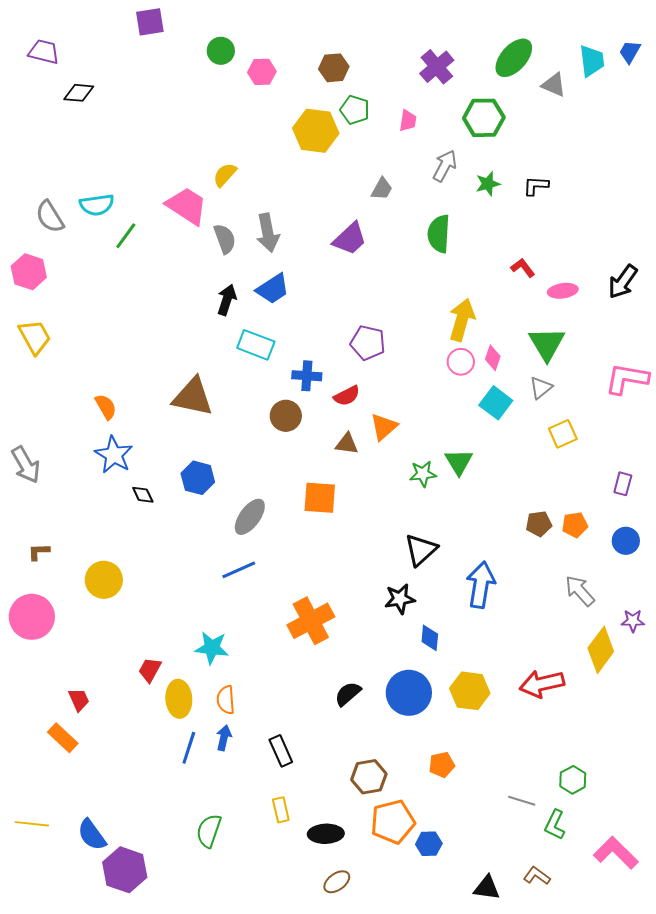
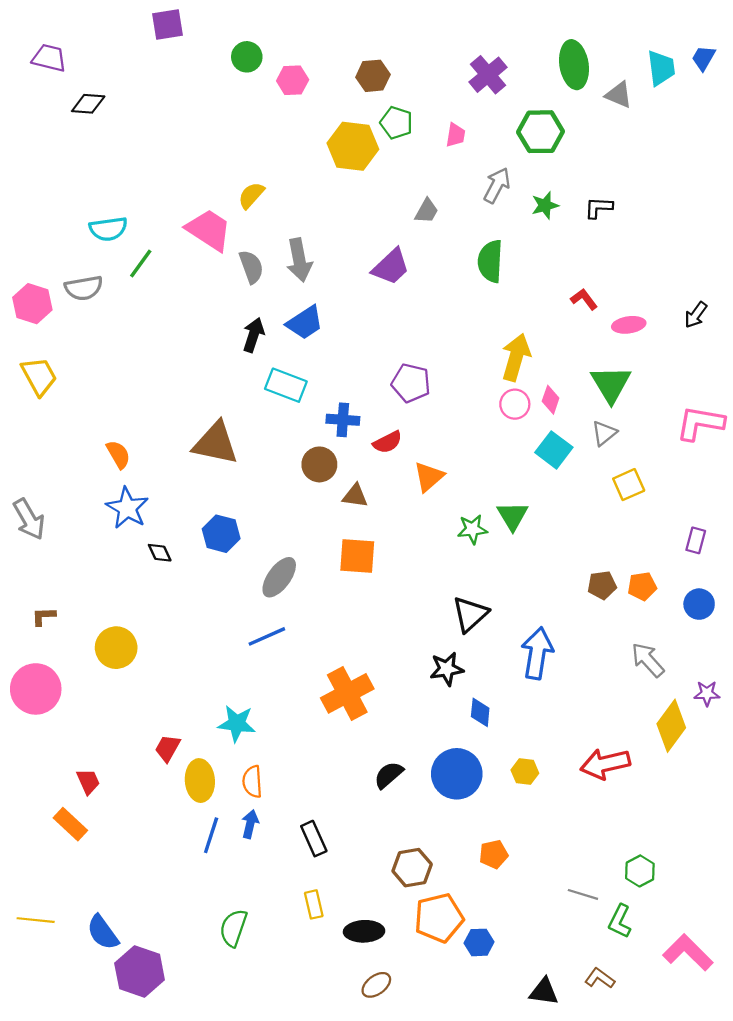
green ellipse: (514, 58) -> (574, 65), turned -51
gray semicircle: (50, 217) -> (84, 288), moved, turned -68
black arrow: (623, 282) -> (696, 315), size x0.7
brown triangle: (347, 444) -> (355, 496), moved
yellow hexagon: (470, 691) -> (525, 772), size x0.6

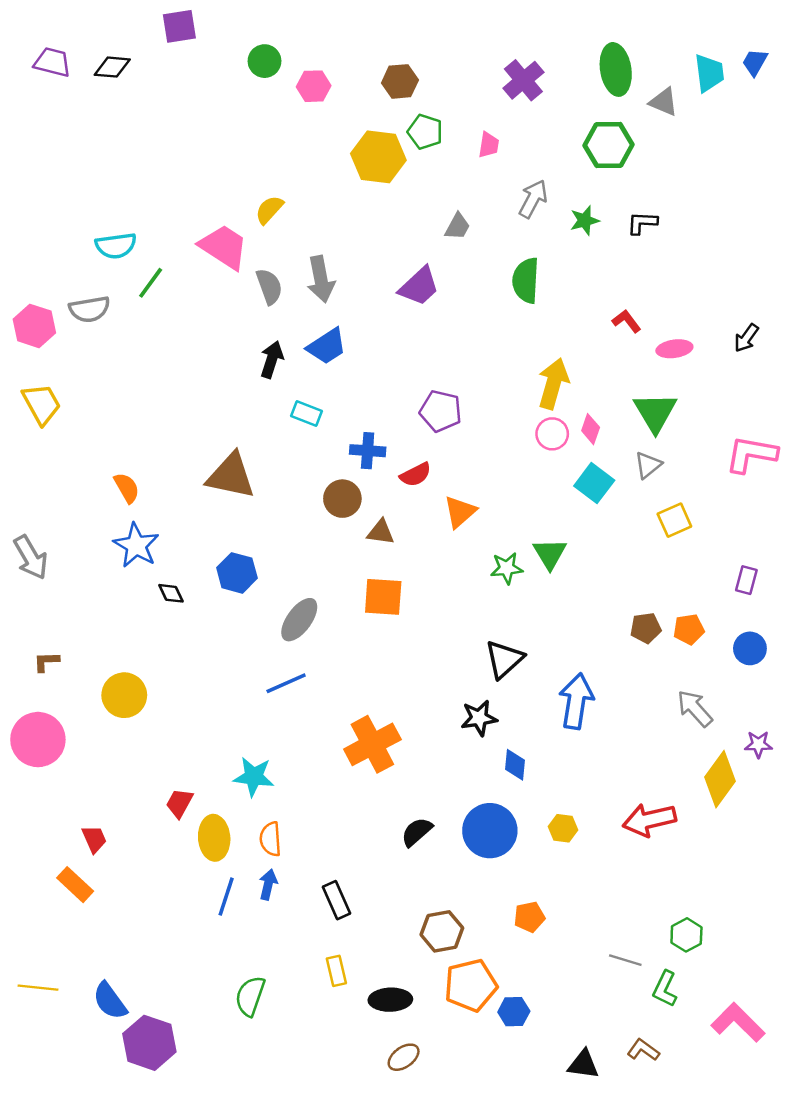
black diamond: (88, 104) -> (112, 67), moved
green hexagon: (540, 132) -> (609, 145), moved
cyan rectangle: (286, 385) -> (306, 413), size x0.7

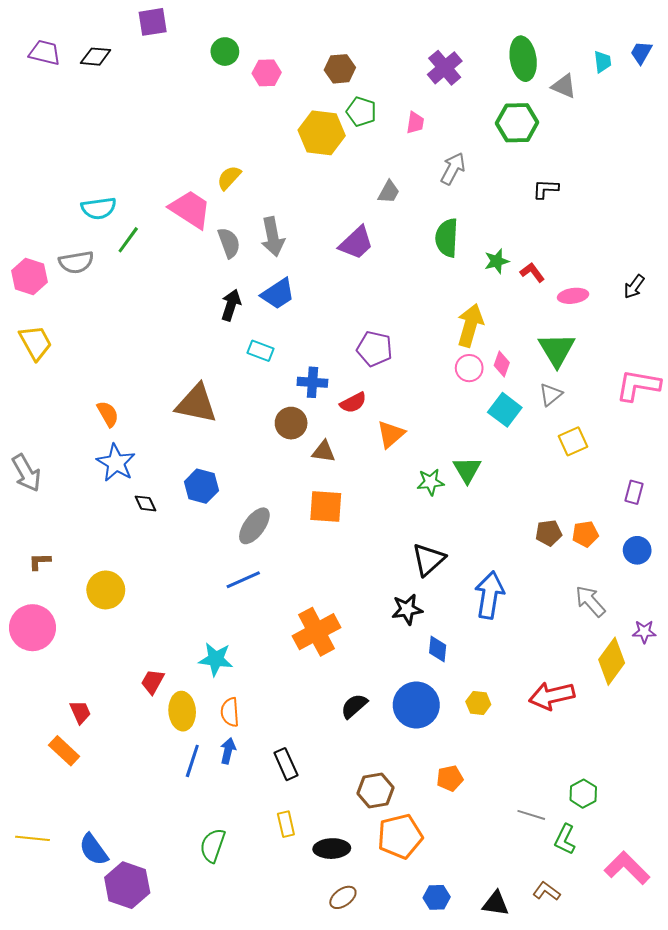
cyan trapezoid: (709, 73) -> (603, 62), size x0.7
green star: (585, 220) -> (497, 261), moved
blue hexagon: (514, 1012) -> (437, 897), moved

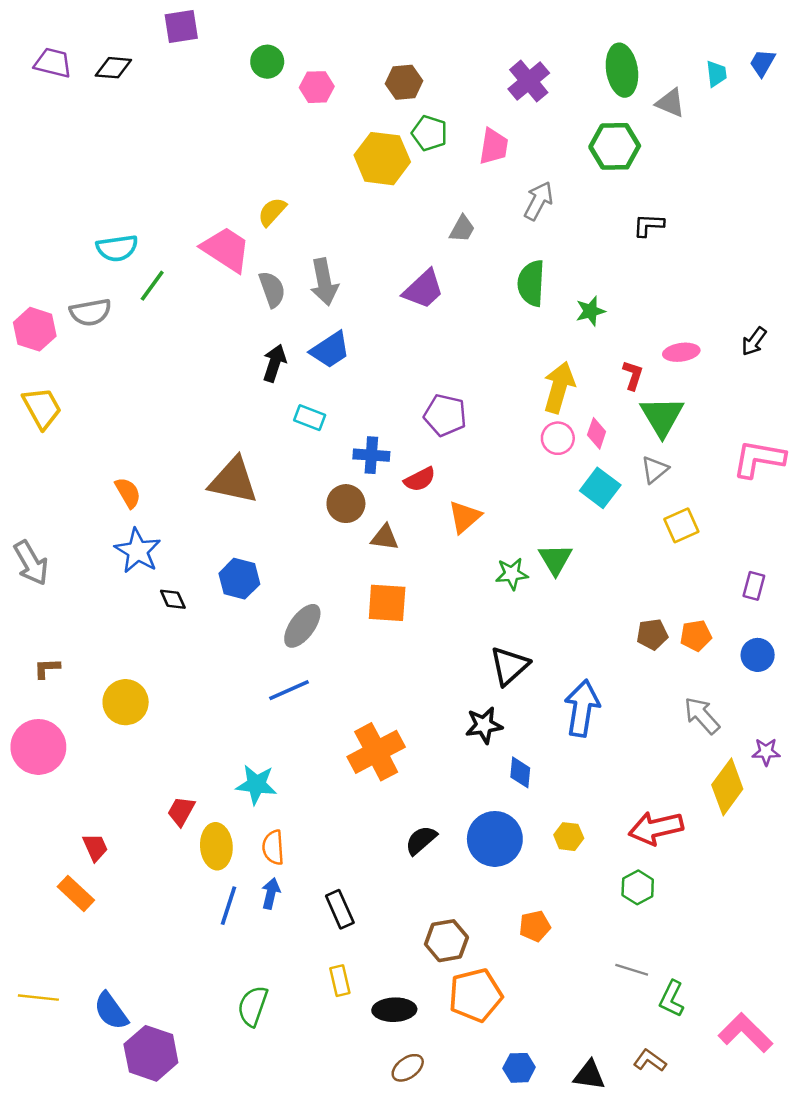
pink trapezoid: (415, 123) -> (494, 146), size x1.4
red L-shape: (532, 272) -> (633, 375), moved, turned 55
green hexagon: (583, 794) -> (638, 887), moved

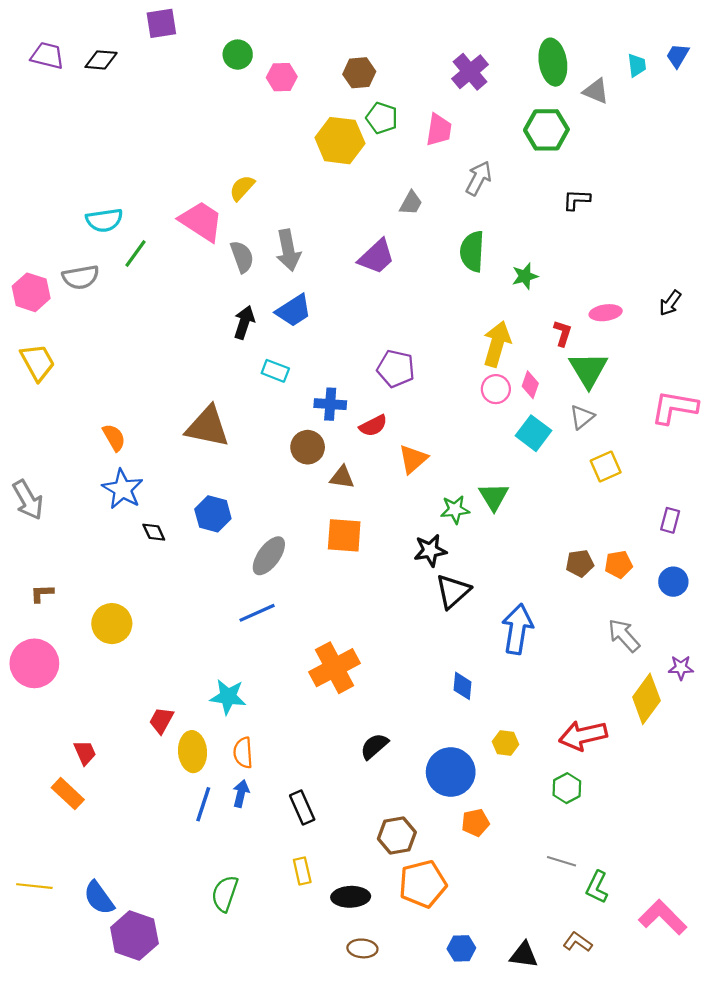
black star: (484, 725) -> (430, 550), moved
blue circle: (495, 839) -> (451, 772), moved
brown ellipse: (408, 1068) -> (362, 948), turned 40

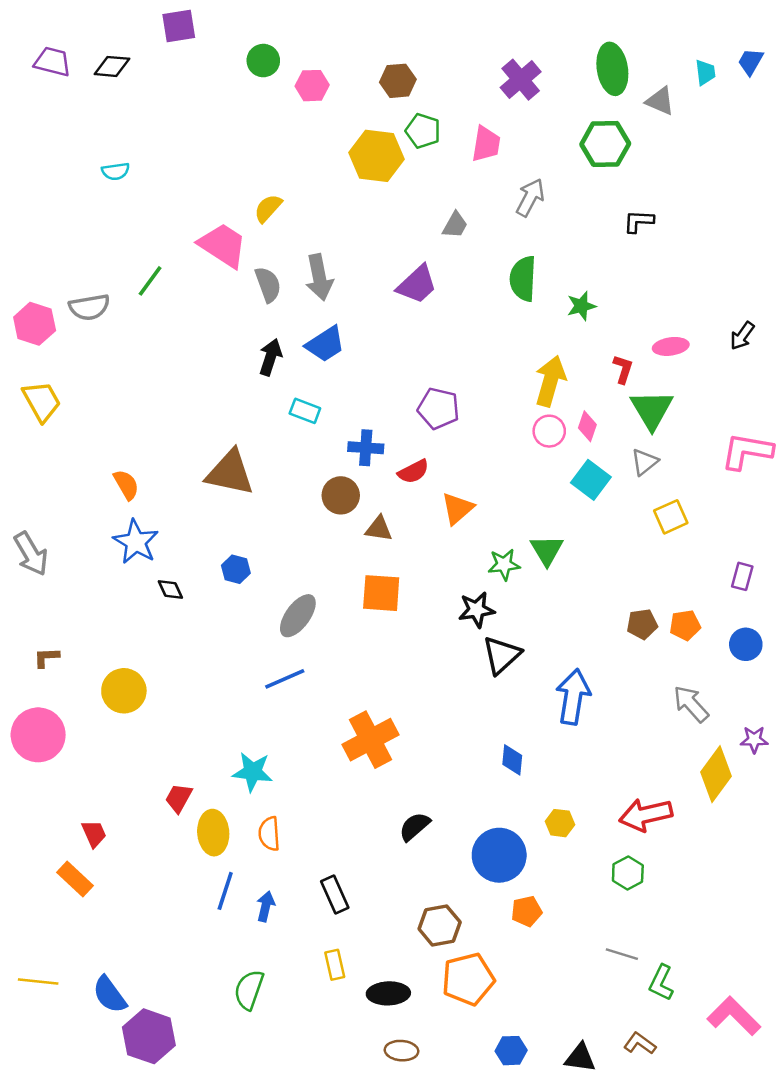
cyan semicircle: (104, 220) -> (116, 171), moved, size x0.7
blue hexagon: (213, 514) -> (236, 569), size x0.7
blue arrow: (241, 794) -> (266, 906), moved

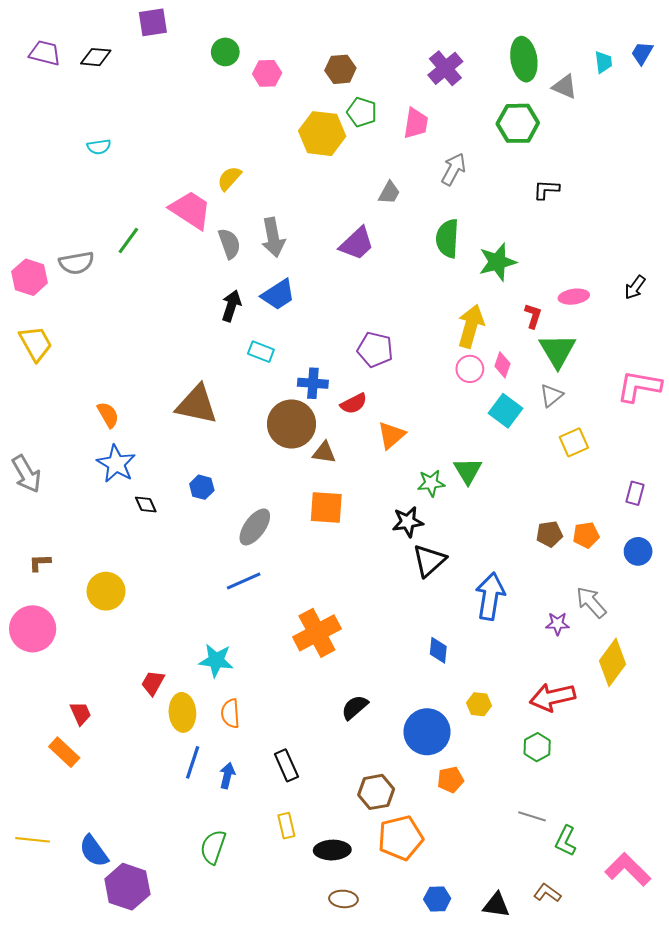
green star: (581, 306) -> (497, 262), size x1.5
brown circle: (341, 495) -> (291, 424), size x1.5
purple star: (754, 740) -> (558, 624), moved

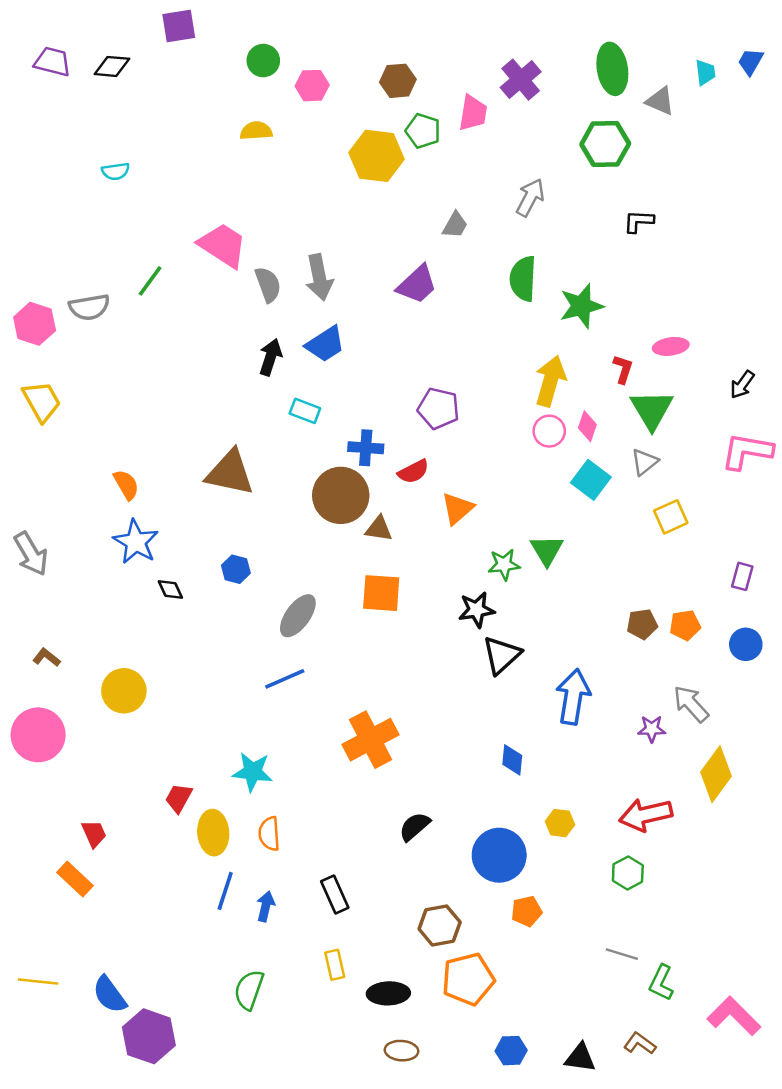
pink trapezoid: (416, 123) -> (473, 113), moved
yellow semicircle: (229, 178) -> (256, 131), moved, turned 44
black arrow: (635, 287) -> (742, 385), moved
brown L-shape: (40, 563) -> (46, 657), turned 40

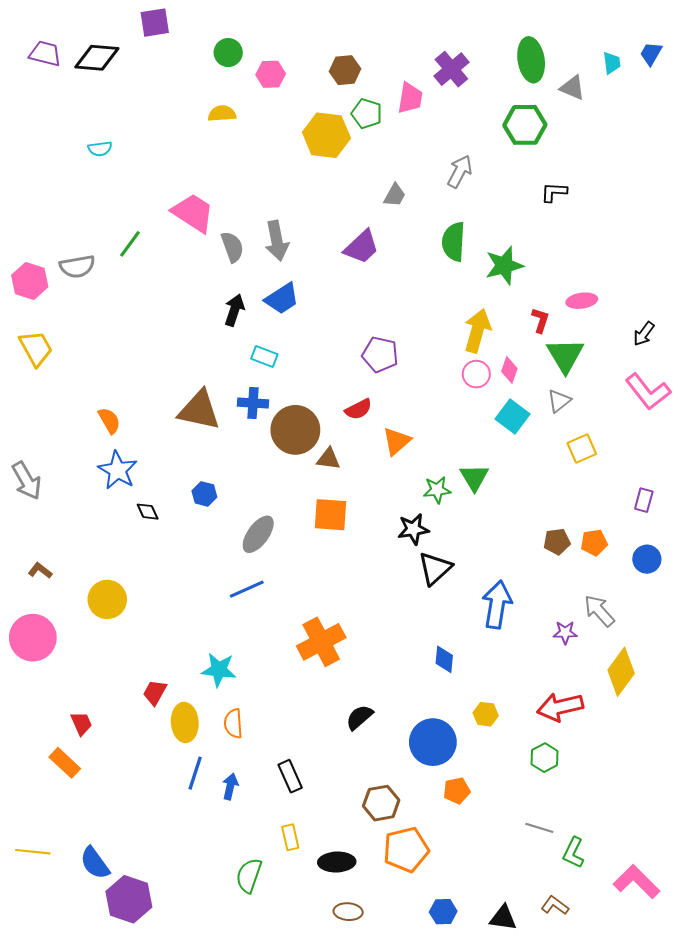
black diamond: (112, 66) -> (97, 58), size x1.4
blue cross: (366, 448) -> (253, 403), moved
pink L-shape: (747, 451) -> (648, 392), turned -138
green semicircle: (249, 990) -> (249, 875), moved

